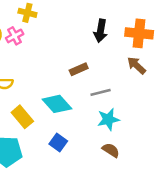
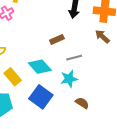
cyan star: (108, 119) -> (69, 79), moved
blue square: (58, 142) -> (41, 97), size x1.6

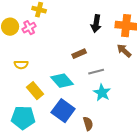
cyan star: (69, 79) -> (102, 93), moved, turned -30
brown semicircle: (82, 103) -> (88, 124), moved, turned 40

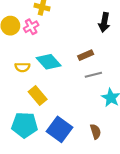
gray line: (96, 72) -> (93, 75), moved
cyan diamond: (62, 81) -> (49, 62), moved
blue square: (63, 111) -> (59, 129), moved

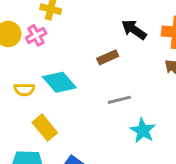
black arrow: (104, 22) -> (134, 30), turned 114
brown rectangle: (86, 55) -> (108, 57), moved

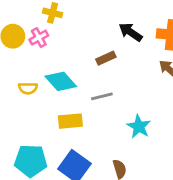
gray line: (119, 100) -> (102, 96), moved
yellow rectangle: (45, 128) -> (70, 121), moved, turned -55

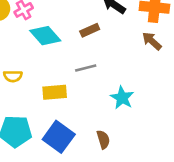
cyan diamond: (61, 81) -> (45, 36), moved
yellow semicircle: (28, 88) -> (13, 76), moved

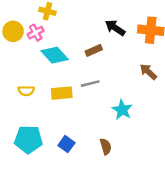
brown arrow: (152, 41) -> (148, 72), moved
yellow rectangle: (55, 92) -> (62, 93), moved
blue square: (59, 137) -> (66, 144), size x0.6

